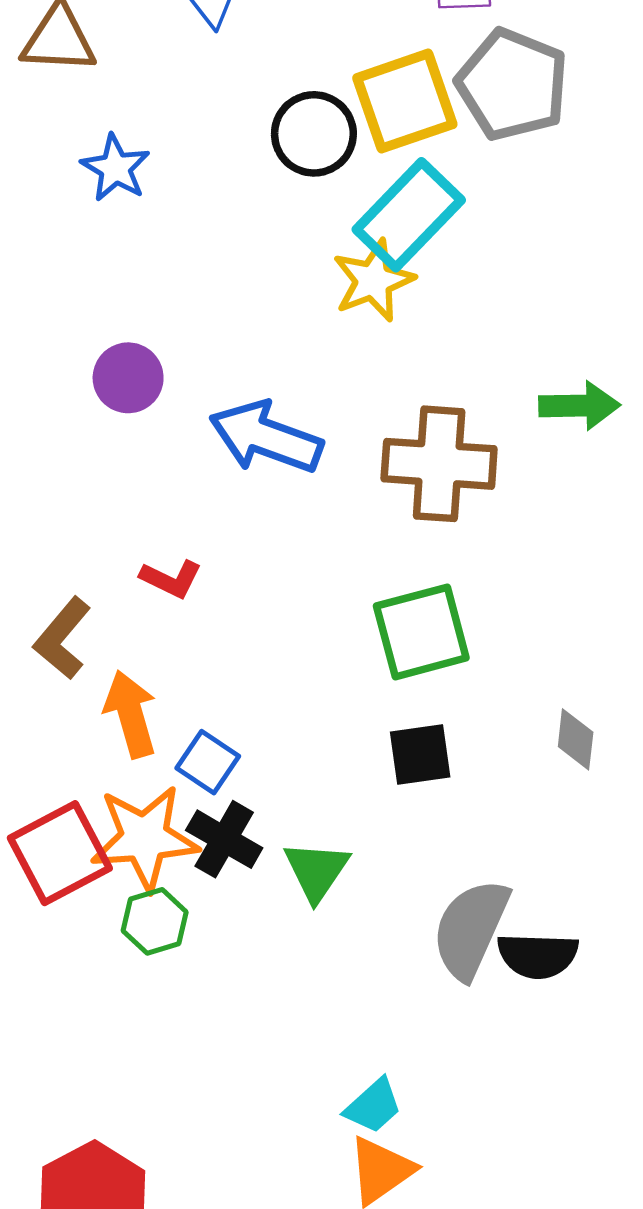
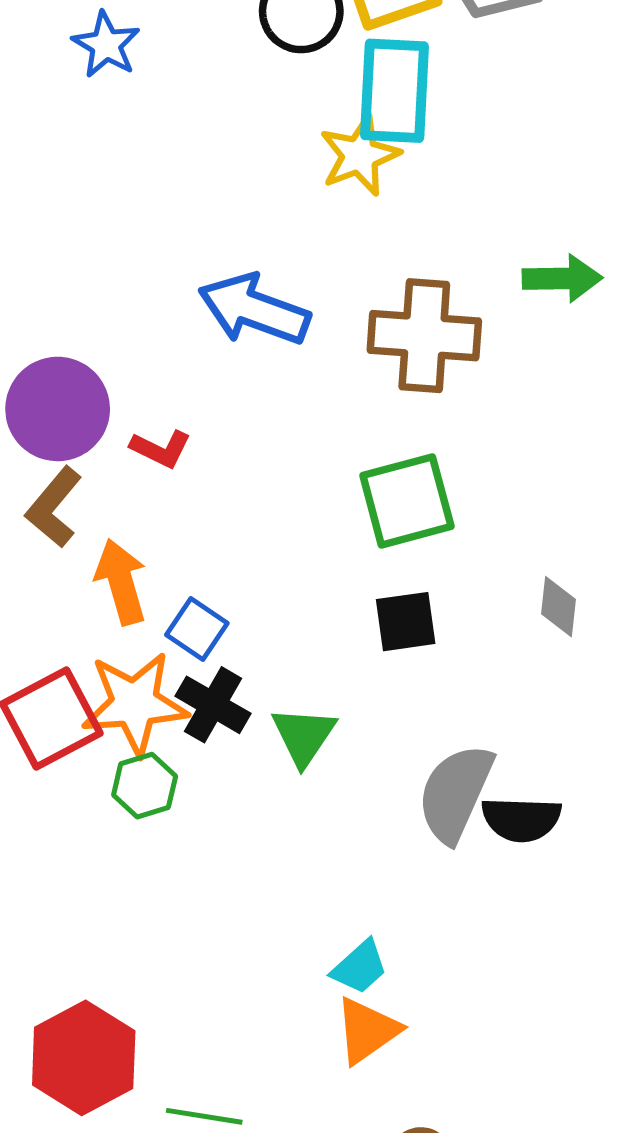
cyan rectangle: (409, 215) -> (394, 91), turned -41
purple circle: (128, 378) -> (58, 409), moved, size x1.5

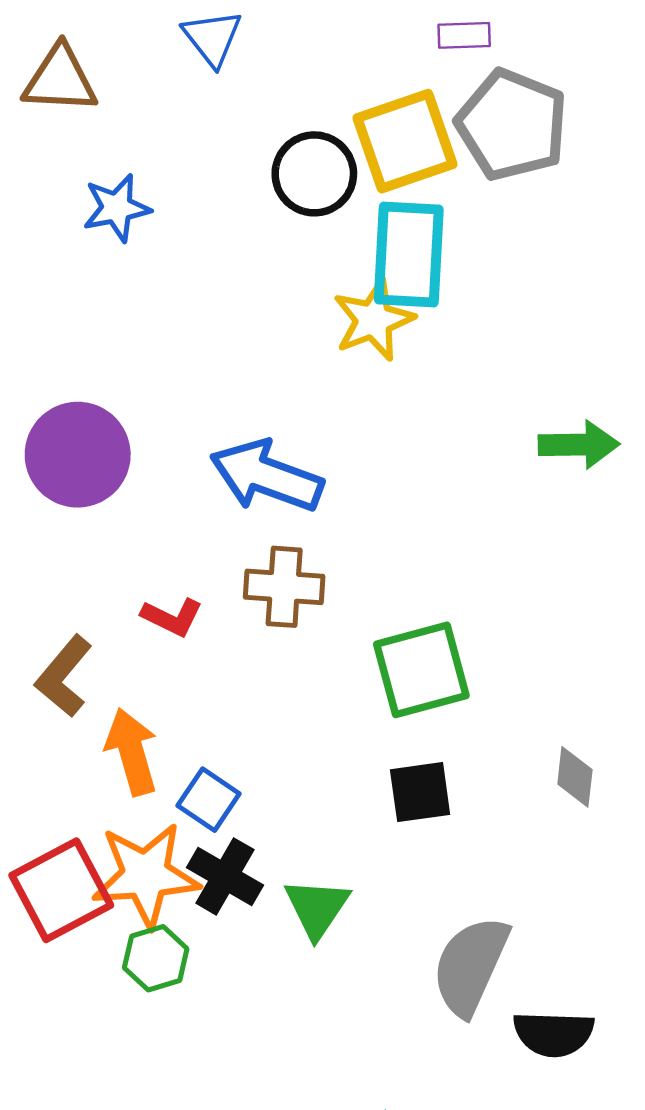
blue star: (106, 45) -> (117, 208), turned 30
brown cross: (424, 336) -> (284, 587), moved, size x0.7
purple circle: (58, 409) -> (78, 455), moved
black semicircle: (521, 819) -> (554, 1034), moved

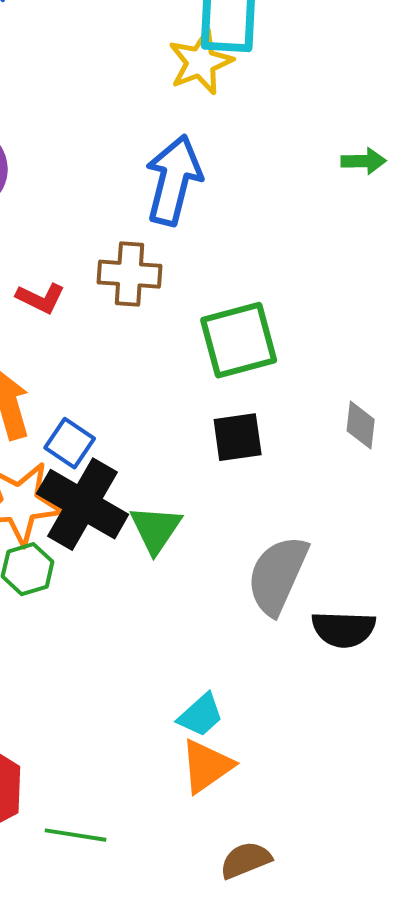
green arrow: (579, 445) -> (364, 161), size x0.7
blue arrow: (266, 476) -> (174, 180), moved, turned 84
black cross: (225, 876) -> (83, 504), size x1.5

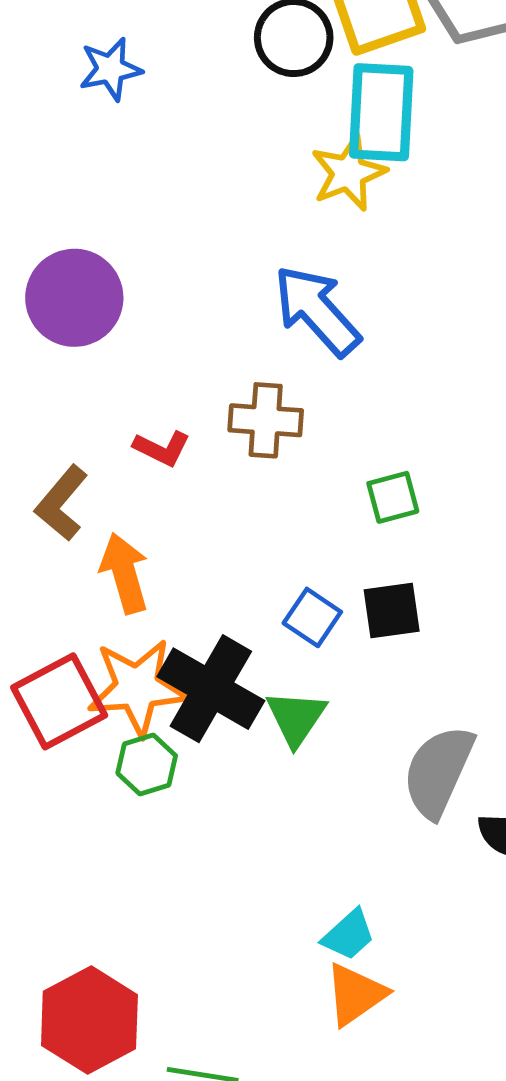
blue arrow: (174, 180) -> (317, 311), turned -56
green square: (239, 340) -> (393, 497), size x0.6
blue square: (70, 443) -> (312, 617), moved

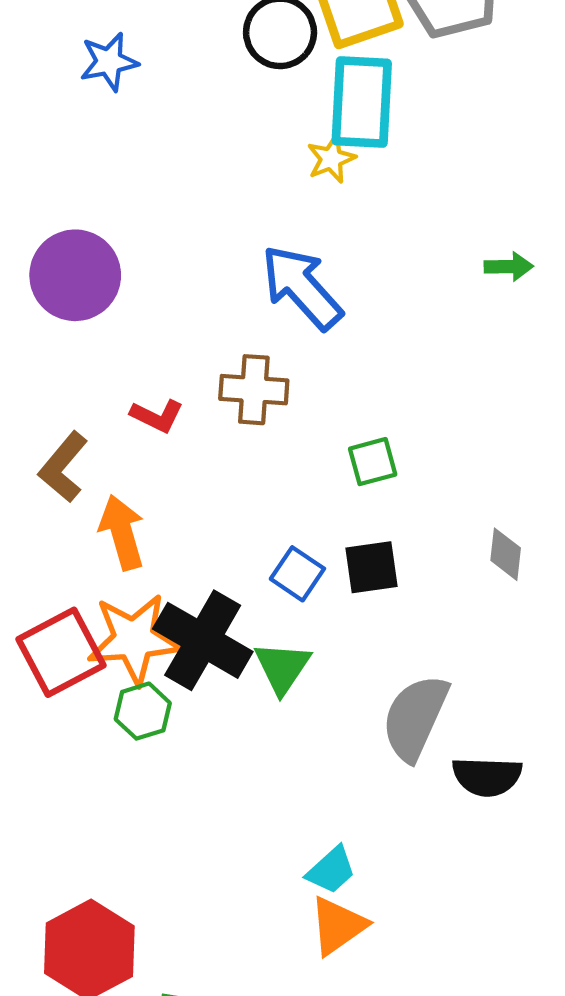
yellow star: (349, 173) -> (331, 159), size x0.7

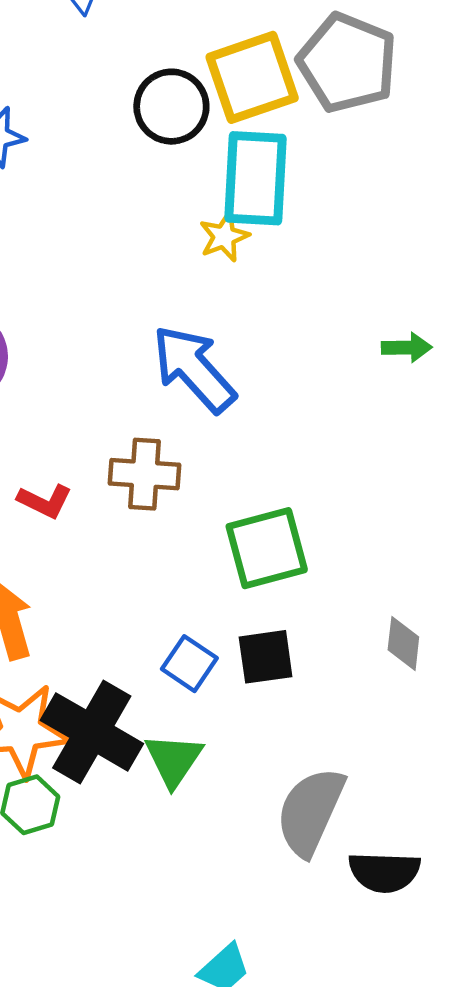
green square: (373, 462) -> (267, 548), size x1.6

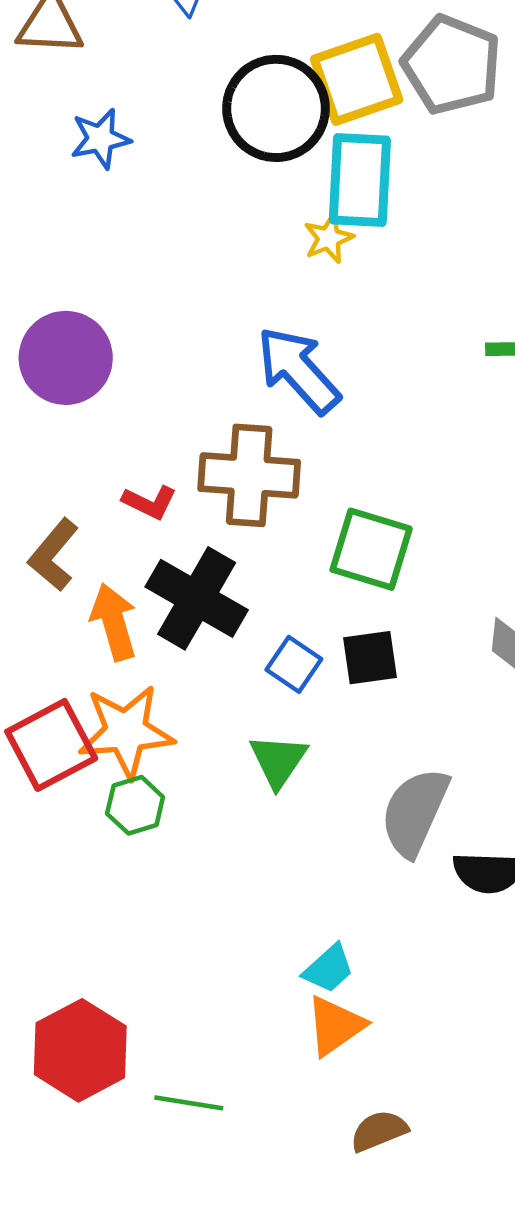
black circle: (171, 107) -> (276, 108), size x1.4
brown cross: (145, 474) -> (249, 475), size x1.4
green square: (267, 548) -> (371, 549), turned 32
black cross: (92, 732) -> (197, 598), moved

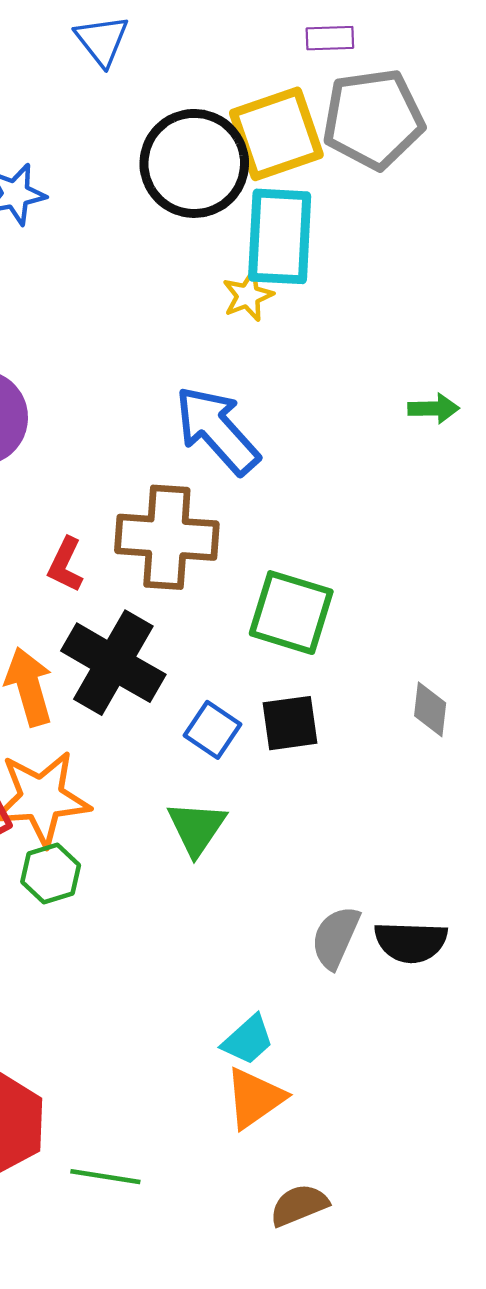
gray pentagon: (452, 65) -> (373, 119), turned -30
red L-shape: (150, 502) -> (65, 565), turned 90
gray semicircle: (415, 812) -> (336, 937), moved, size x0.7

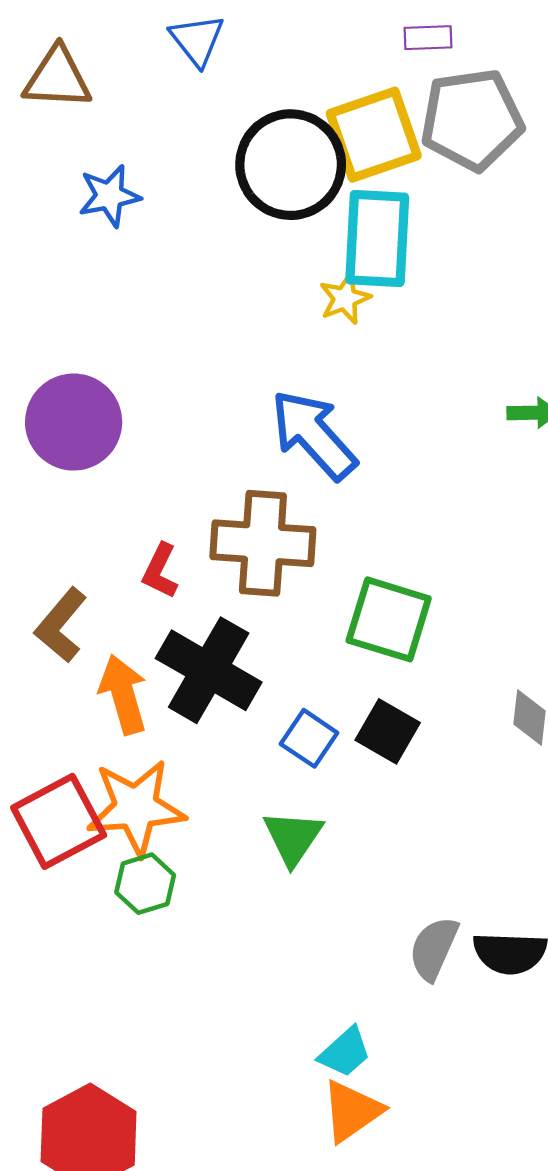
black square: (290, 723) -> (388, 731), turned 38

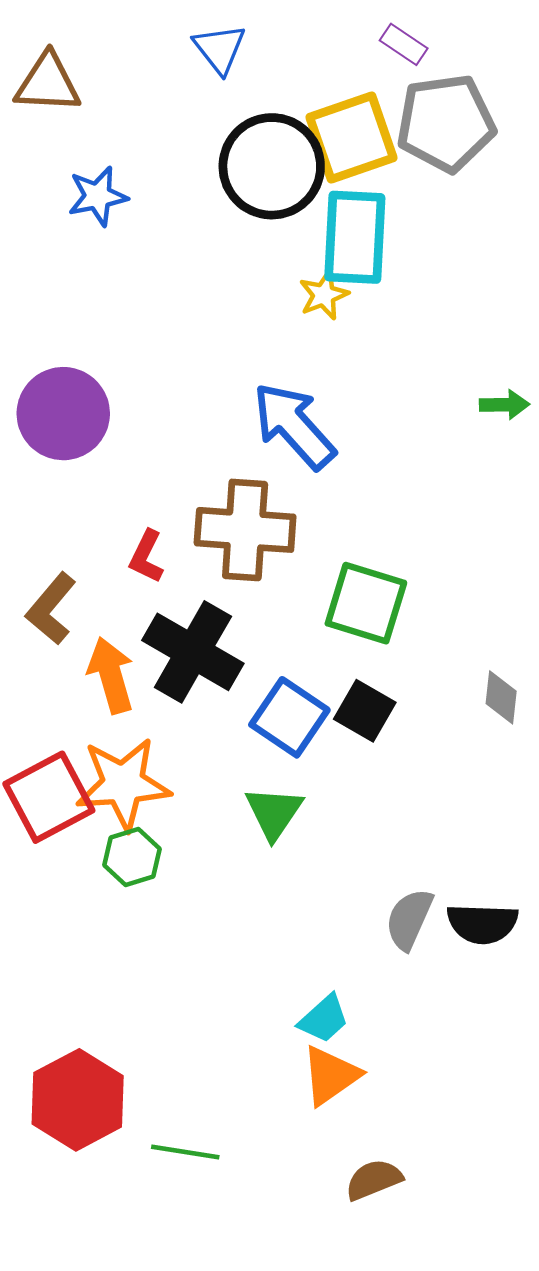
purple rectangle: (428, 38) -> (404, 44), turned 36
blue triangle: (197, 40) -> (220, 49), moved
blue square: (309, 738) -> (289, 717), size x1.4

